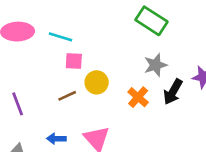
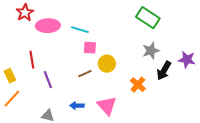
orange cross: (138, 97) -> (138, 85), moved

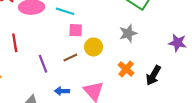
gray star: (151, 51) -> (128, 33), moved
black arrow: (164, 71) -> (153, 75), moved
purple line: (48, 80) -> (43, 64), moved

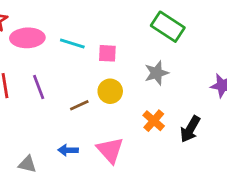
pink square: (76, 30) -> (107, 53), moved
purple line: (43, 64) -> (39, 87), moved

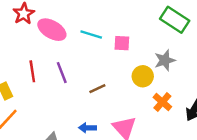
pink ellipse: (27, 38) -> (52, 30), turned 32
yellow circle: (110, 91) -> (143, 76), moved

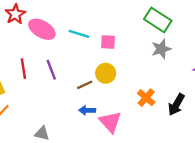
gray star: (165, 60) -> (161, 49), moved
yellow circle: (143, 76) -> (106, 73), moved
blue arrow: (88, 128) -> (87, 110), moved

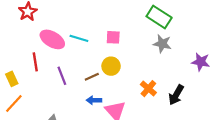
pink ellipse: (42, 29) -> (52, 39), moved
cyan line: (79, 34) -> (79, 38), moved
gray star: (161, 49) -> (162, 44), turned 30
purple line: (51, 70) -> (62, 76), moved

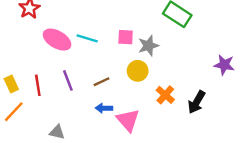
gray star: (162, 44) -> (148, 46), moved, turned -30
red line: (35, 62) -> (38, 85), moved
yellow circle: (111, 66) -> (138, 71), moved

